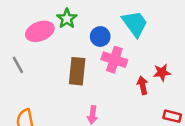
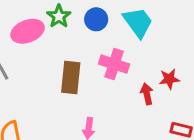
blue circle: (100, 37) -> (96, 19), moved

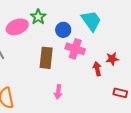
blue circle: (96, 19) -> (63, 30), moved

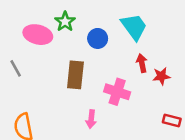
pink ellipse: (17, 27) -> (38, 35), turned 35
pink cross: (75, 49) -> (117, 92), moved
red arrow: (97, 69) -> (142, 63), moved

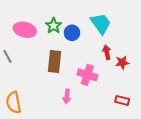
green star: (65, 22) -> (54, 26), moved
red rectangle: (172, 120) -> (122, 100), moved

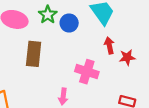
brown rectangle: (55, 62) -> (34, 54), moved

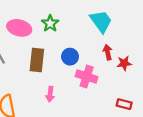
blue circle: (69, 23) -> (70, 57), moved
pink arrow: (63, 97) -> (50, 94), moved

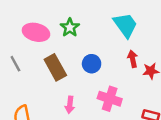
brown rectangle: (37, 60) -> (55, 67), turned -35
pink cross: (87, 77) -> (110, 99), moved

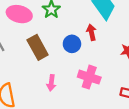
red arrow: (133, 59) -> (91, 32), moved

